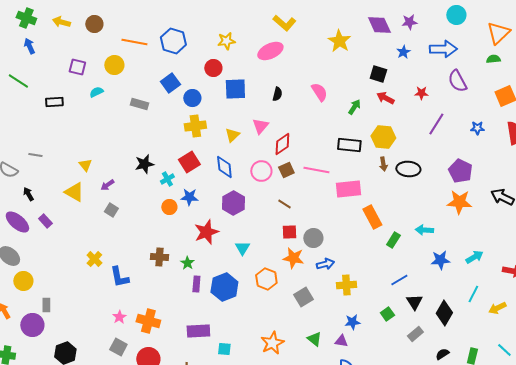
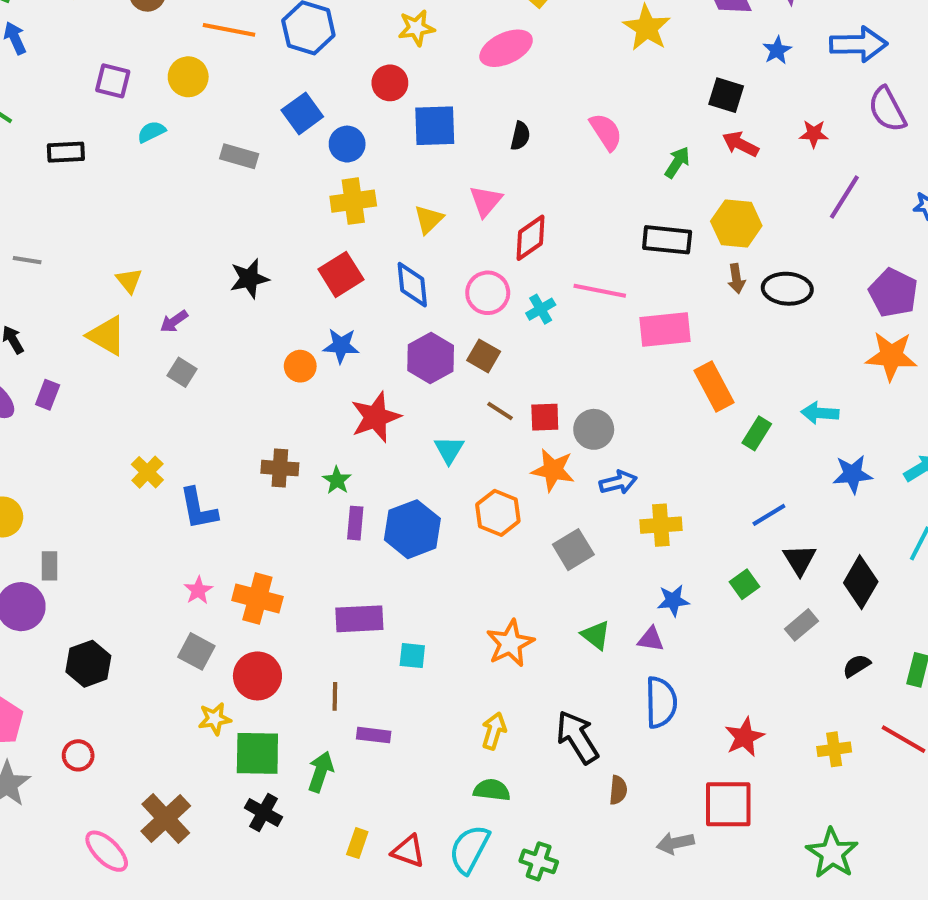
brown square: (286, 170) -> (484, 356), moved, turned -35
cyan cross: (167, 179) -> (541, 309), moved
brown line: (284, 204) -> (500, 411), moved
purple rectangle: (45, 221) -> (48, 395), turned 64

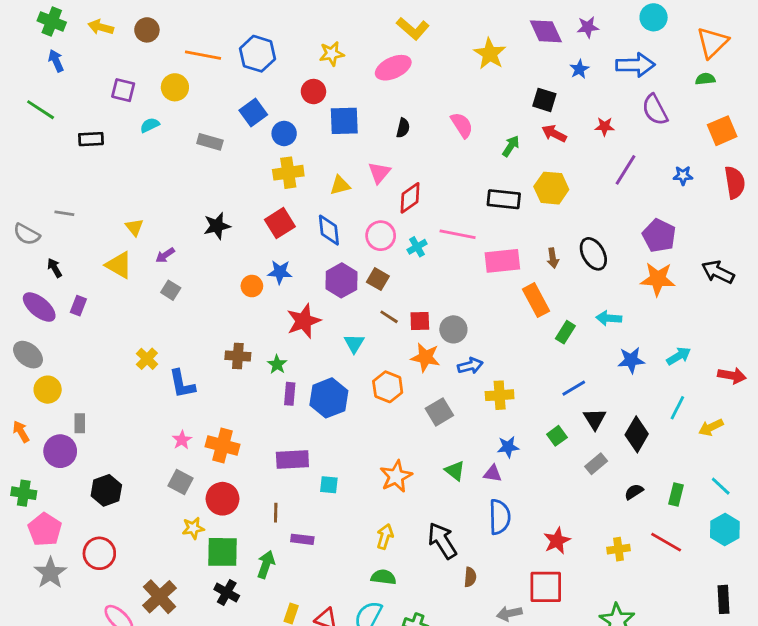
yellow triangle: (429, 219) -> (340, 185), turned 30
brown arrow: (736, 279) -> (553, 258), moved
black ellipse: (787, 289) -> (593, 254), moved, turned 56
red circle: (78, 755) -> (99, 553), size x1.5

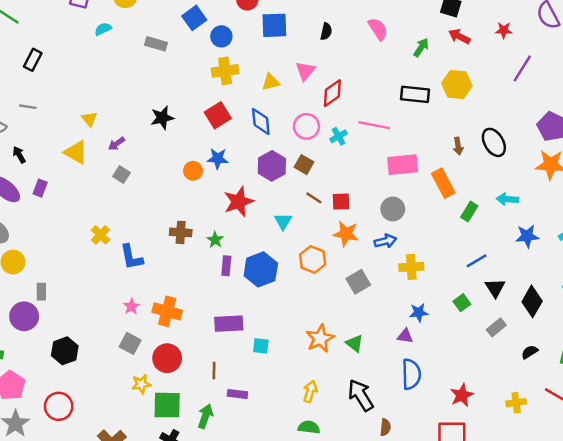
black rectangle: (91, 139) -> (33, 60), moved, turned -60
pink rectangle: (502, 261) -> (403, 165), moved
gray circle: (453, 329) -> (393, 209), moved
green triangle: (455, 471) -> (355, 343), moved

